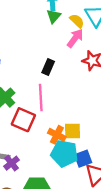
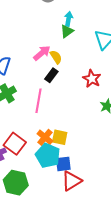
yellow semicircle: (77, 21) -> (56, 57), moved
pink arrow: (75, 38) -> (42, 53), moved
red square: (23, 120) -> (15, 144), moved

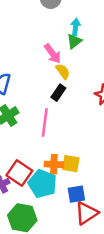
pink arrow: (42, 53) -> (53, 54), moved, turned 96
orange cross: (45, 137) -> (54, 164), turned -35
cyan pentagon: (48, 156) -> (42, 184), moved

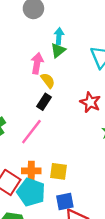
pink arrow: (53, 54) -> (37, 63), turned -132
pink line: (45, 123) -> (31, 132), turned 32
orange cross: (54, 164) -> (31, 171), moved

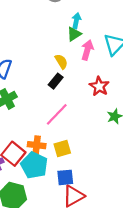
pink arrow: (37, 63) -> (87, 50), moved
pink line: (31, 132) -> (57, 114), moved
yellow square: (59, 171) -> (62, 148), turned -30

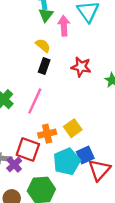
red star: (99, 86) -> (81, 67), moved
pink line: (57, 114) -> (35, 101), moved
cyan pentagon: (34, 165) -> (67, 162), moved, turned -30

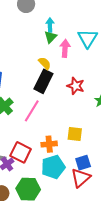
black rectangle: (44, 66) -> (43, 81), size x1.6
yellow square: (73, 128) -> (75, 134), moved, turned 35
orange cross: (47, 134) -> (49, 144), moved
blue square: (85, 155) -> (83, 163), moved

